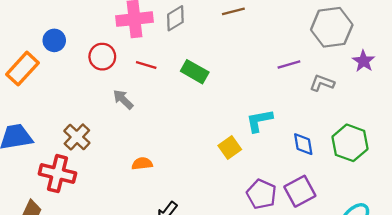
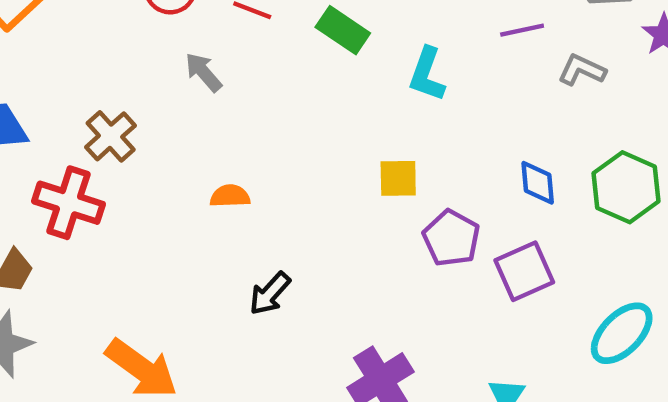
cyan L-shape: (259, 121) -> (427, 74), moved, turned -64
yellow square: (230, 147) -> (398, 178), turned 30
purple pentagon: (261, 194) -> (451, 238), moved

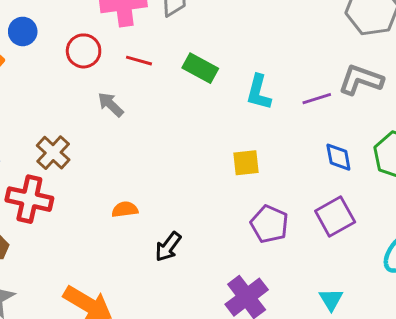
purple line: (522, 30) -> (317, 99), moved
gray L-shape: (582, 70) -> (361, 80), size x1.4
orange semicircle: (230, 196) -> (125, 209), moved
purple pentagon: (451, 238) -> (269, 224), moved

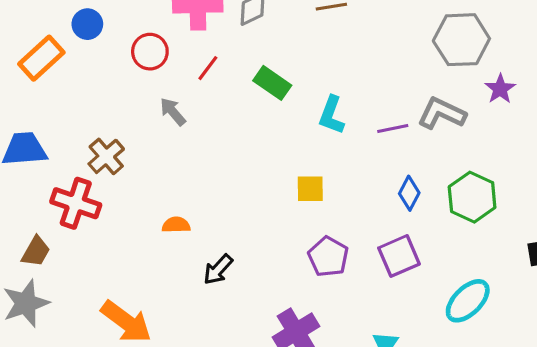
red line: (139, 61) -> (208, 68), turned -75
blue diamond: (338, 157) -> (409, 193), turned 32

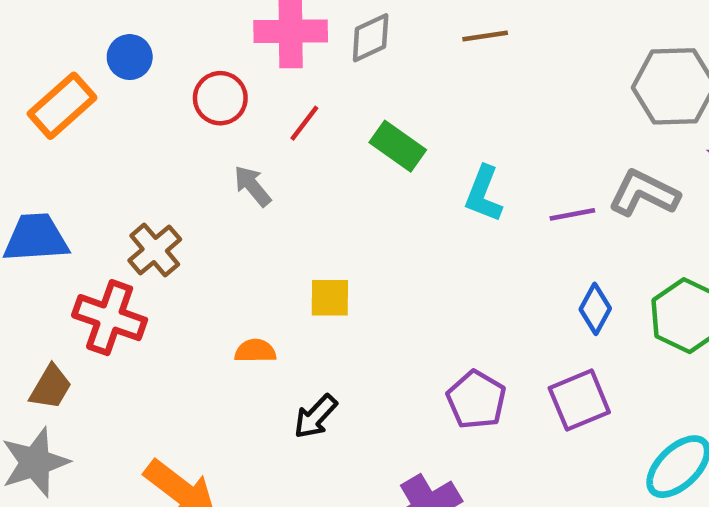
yellow square: (310, 189) -> (330, 298), moved

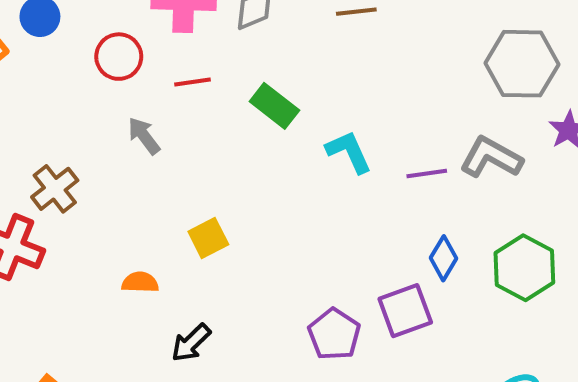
red line: (304, 123) -> (192, 82), turned 42
cyan L-shape: (484, 194) -> (349, 152), turned 132
yellow square: (330, 298) -> (208, 238), turned -30
purple square: (579, 400) -> (405, 311), moved

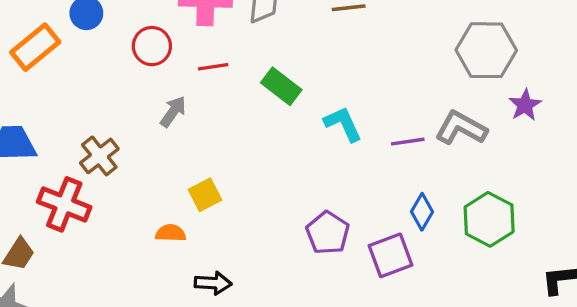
gray arrow: (144, 136) -> (173, 112), turned 72
yellow square: (208, 238) -> (205, 195), moved
purple pentagon: (334, 334) -> (328, 233), moved
black arrow: (191, 343) -> (213, 283), turned -132

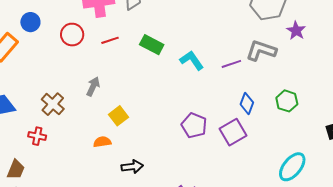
gray arrow: (173, 112) -> (93, 86), moved
red cross: (64, 204) -> (37, 136), size x0.6
green hexagon: (489, 219) -> (287, 101), size x0.7

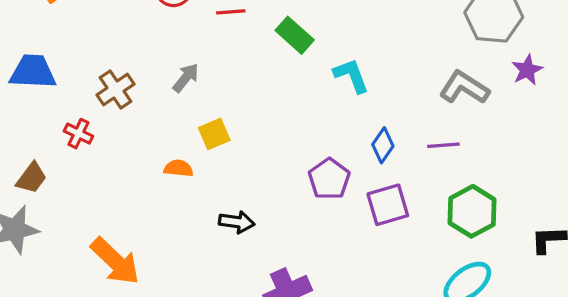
purple line: (231, 64) -> (443, 145), moved
green hexagon: (287, 101) -> (472, 211), moved, size x1.4
blue diamond: (247, 103) -> (383, 145), moved
black arrow: (132, 167) -> (237, 222), moved

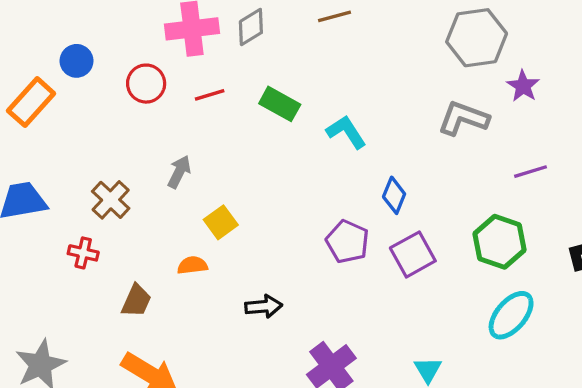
purple line: (443, 145) -> (531, 172), moved
brown trapezoid: (32, 178) -> (136, 301), moved

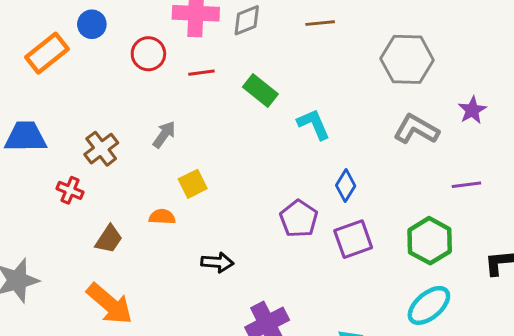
gray hexagon: (477, 38) -> (407, 59), moved

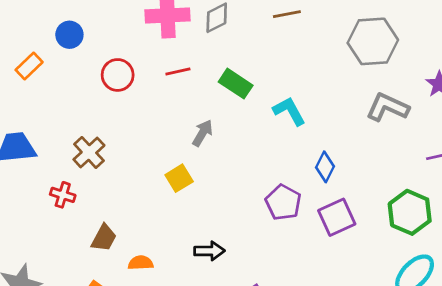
orange rectangle: (47, 53) -> (29, 66), size x0.7
red circle: (148, 54) -> (118, 75), moved
gray arrow: (164, 134) -> (202, 133), moved
orange semicircle: (162, 217) -> (141, 263), moved

